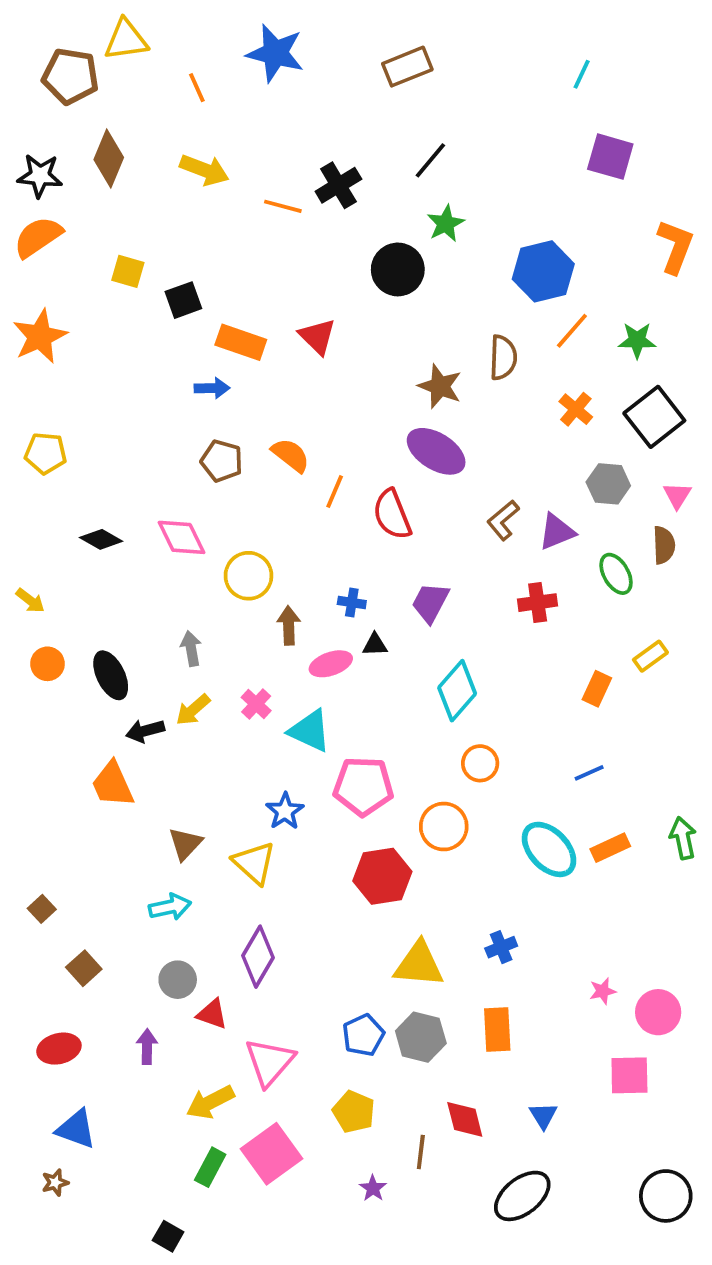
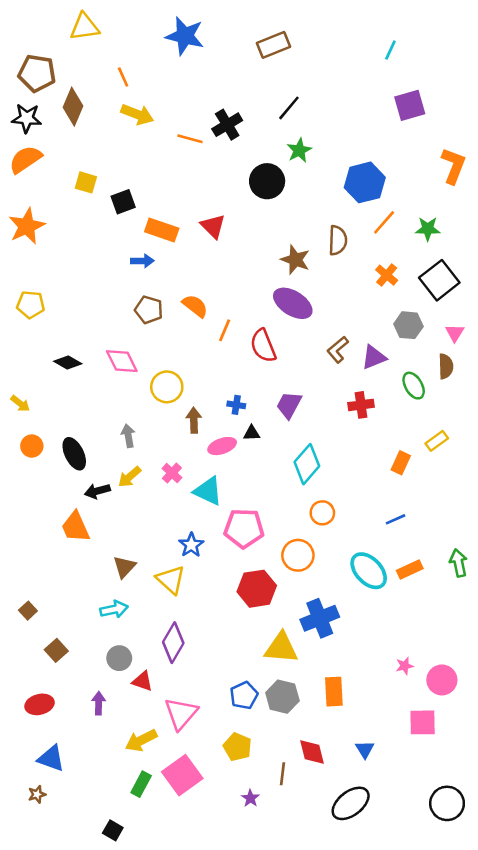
brown pentagon: (70, 76) -> (37, 73), moved
orange line: (197, 88) -> (123, 77), moved
purple square: (610, 157) -> (410, 105), turned -32
blue cross: (501, 947) -> (320, 618), moved, size x1.8

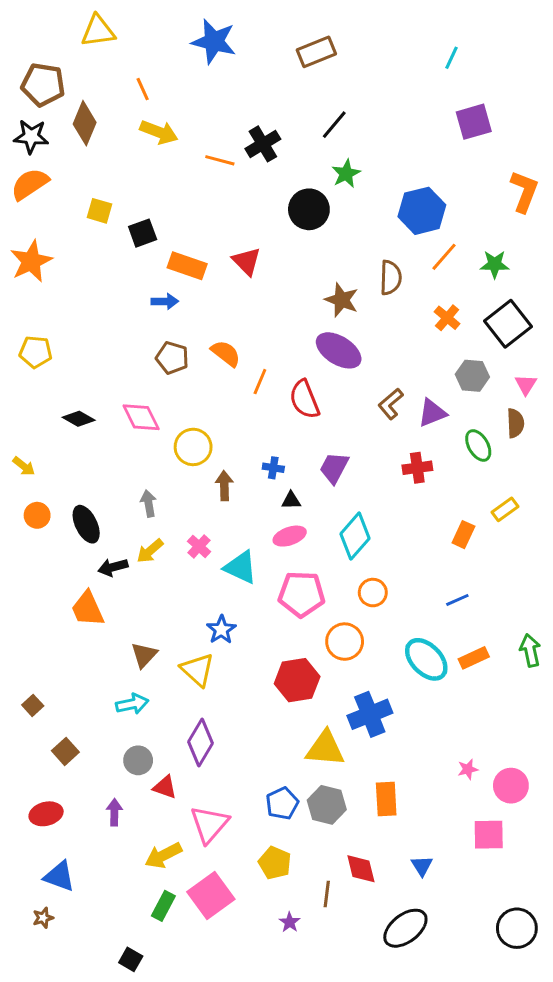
pink ellipse: (222, 446) -> (290, 536), moved
pink pentagon: (244, 528) -> (301, 594), moved

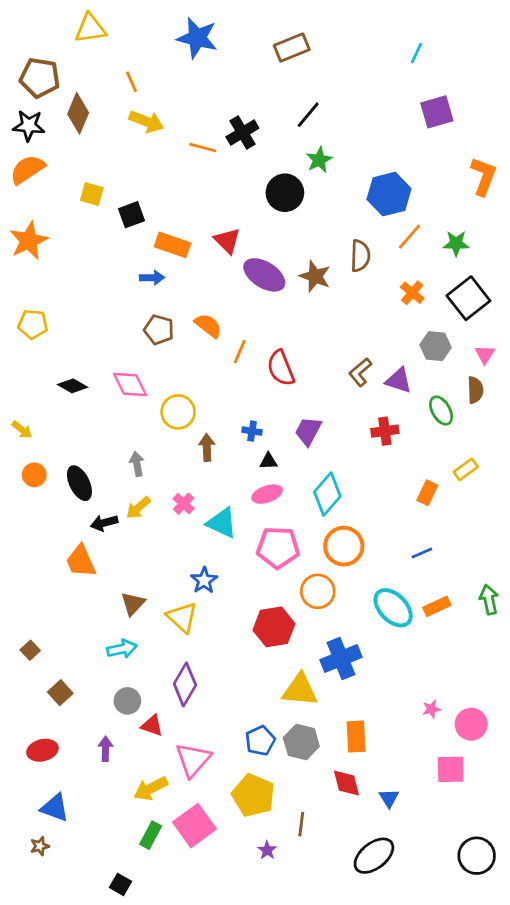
purple ellipse: (339, 350) -> (264, 275), moved
purple triangle: (432, 413) -> (399, 380), turned 40
orange circle: (373, 593) -> (344, 546), size x1.5
yellow pentagon: (275, 863) -> (253, 795), size x1.4
red diamond: (361, 869) -> (347, 783), moved

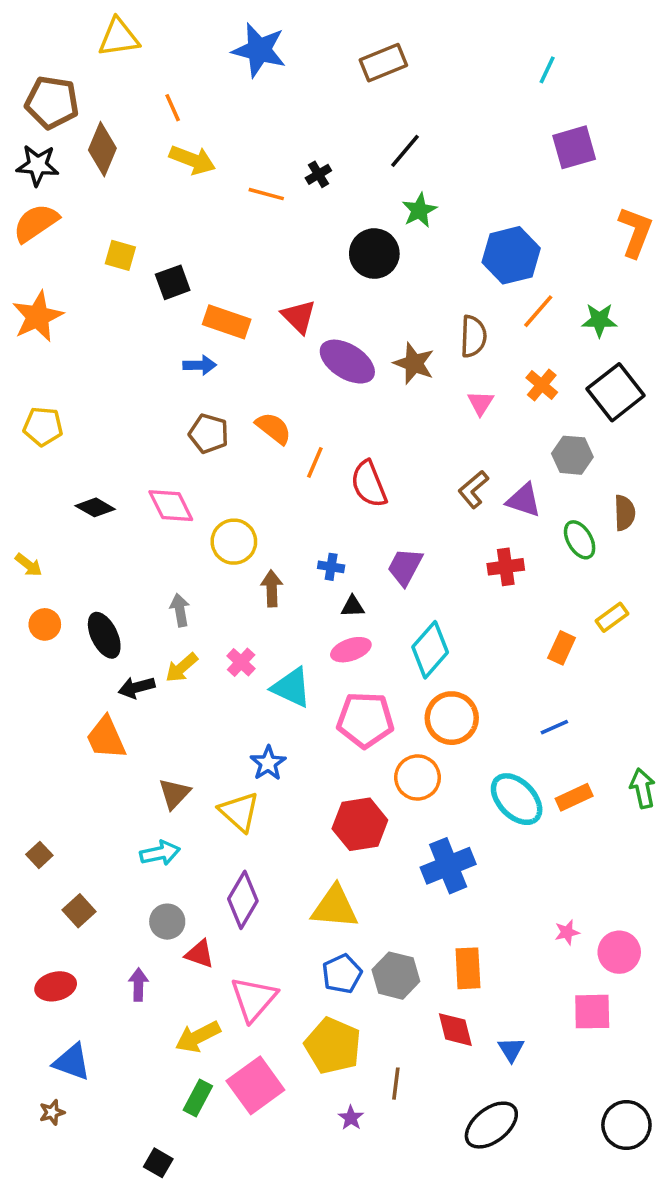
black cross: (242, 132) -> (318, 174), size x0.6
pink triangle: (485, 354) -> (481, 403), moved
yellow triangle: (300, 690) -> (335, 907), moved

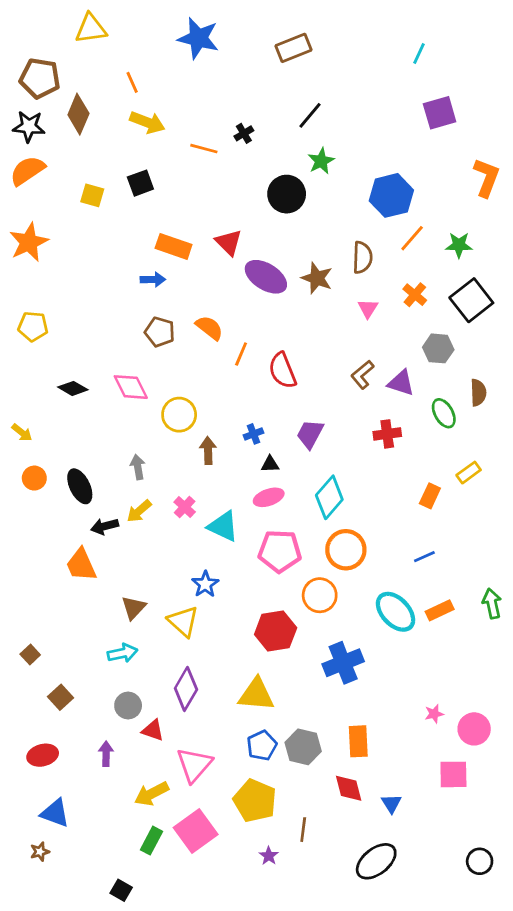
black square: (173, 282) -> (140, 183), moved
blue cross: (331, 567) -> (254, 434), turned -30
black circle: (626, 1125) -> (480, 861), size x0.7

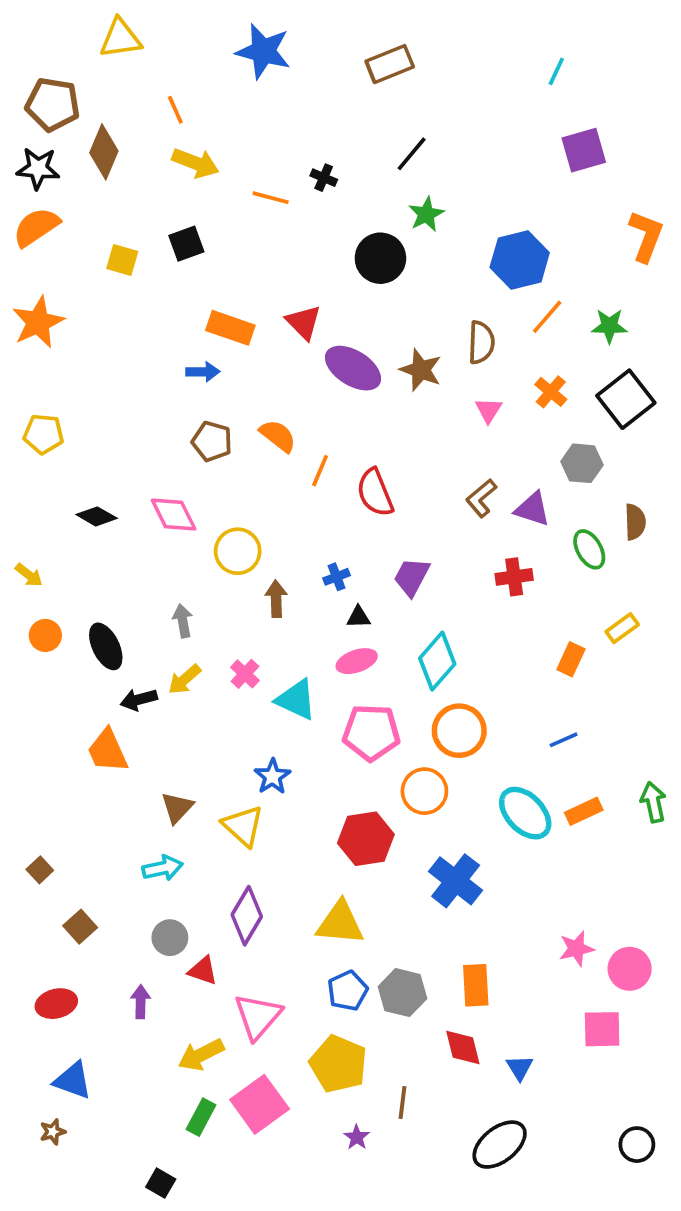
black cross: (244, 133) -> (324, 178), turned -36
blue cross: (343, 663) -> (456, 881), turned -30
pink star: (434, 714) -> (576, 949), size x1.4

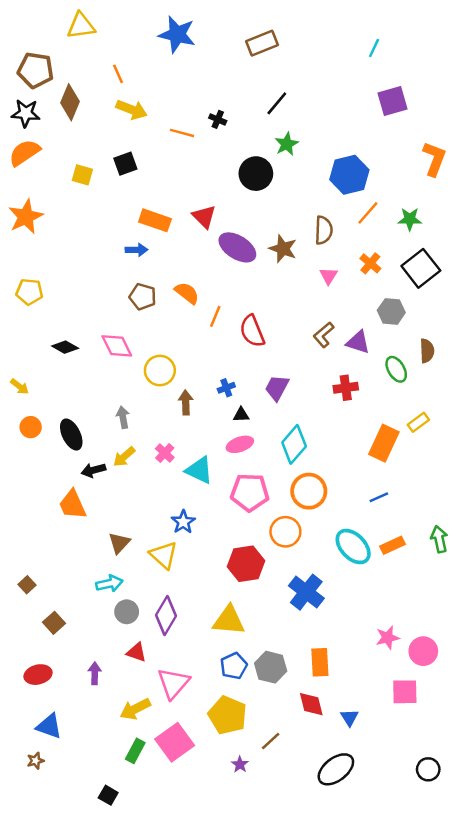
orange rectangle: (571, 659) -> (384, 443), size x1.6
gray circle: (170, 938) -> (127, 612), moved
brown line: (402, 1102) -> (271, 741), turned 40

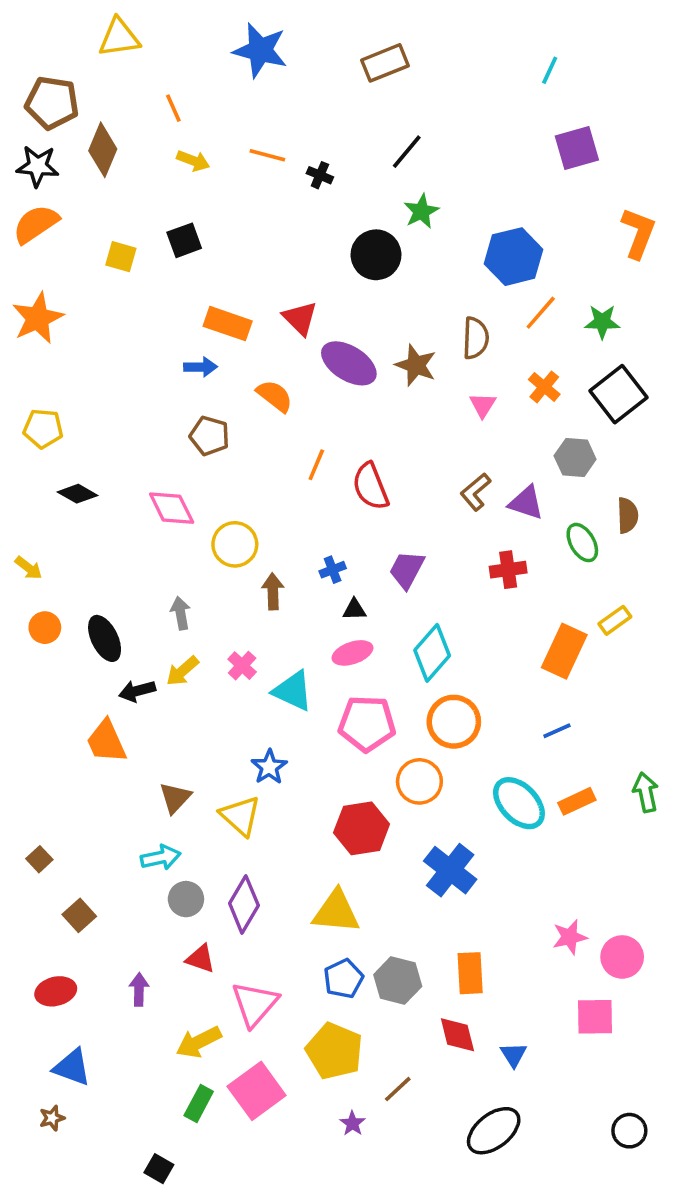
yellow arrow: (132, 110) -> (193, 161), size x0.7
orange line: (182, 133) -> (267, 155), moved
orange semicircle: (187, 293) -> (275, 396), moved
black diamond: (65, 347) -> (77, 494), moved

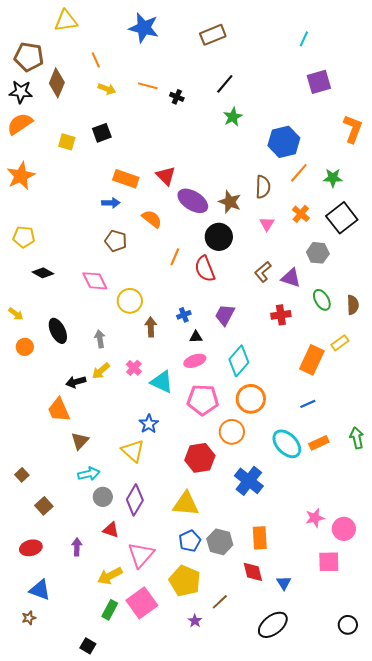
black circle: (376, 255) -> (219, 237), moved
brown semicircle: (628, 515) -> (353, 305), moved
black ellipse: (105, 638) -> (58, 331), moved
brown triangle: (175, 798) -> (80, 441), moved

